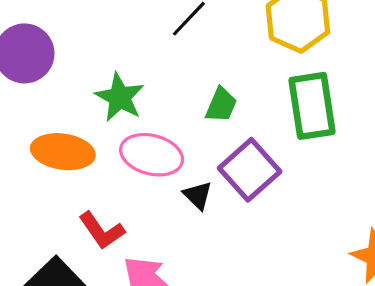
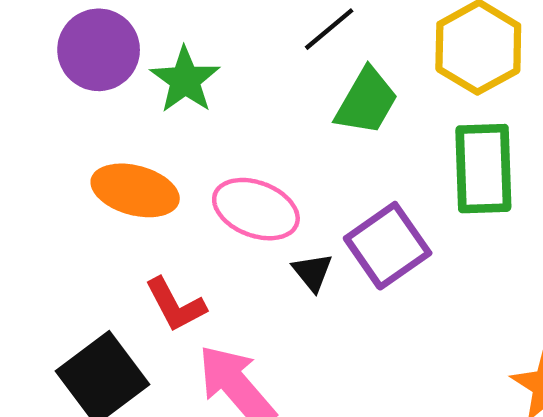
green star: (120, 97) -> (185, 80), moved
green trapezoid: (221, 105) -> (366, 101), moved, size x1.4

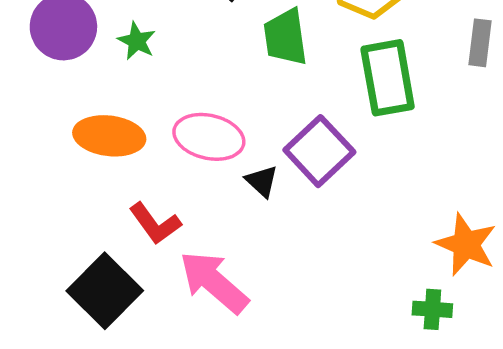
green star: (185, 80) -> (137, 41), size x0.7
green trapezoid: (366, 101) -> (286, 37), turned 150

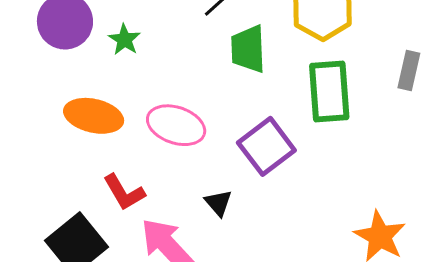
black triangle: (262, 181) -> (218, 203), moved

